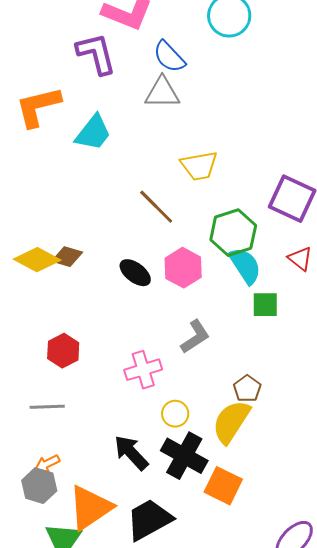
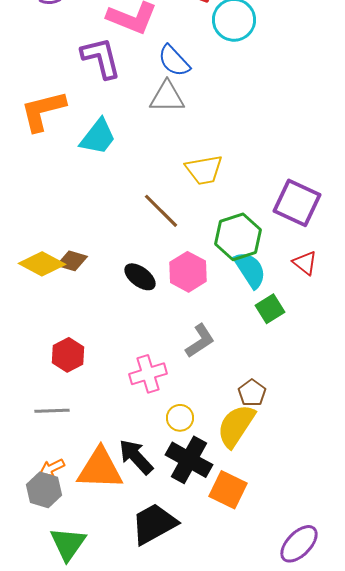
green square: (265, 305) -> (270, 309), turned -32
orange triangle: (90, 508) -> (100, 469), moved, turned 36

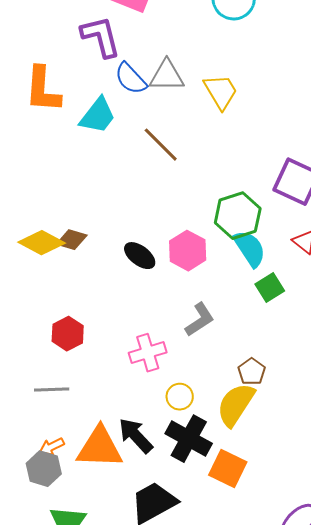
blue semicircle: (174, 61) -> (131, 79), moved
orange L-shape: (43, 111) -> (43, 90), turned -72
yellow trapezoid: (204, 170) -> (221, 92), moved, turned -111
brown line: (161, 211) -> (161, 145), moved

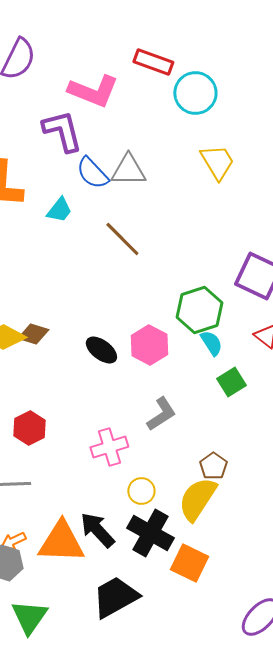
yellow trapezoid: (221, 92) -> (217, 162), moved
cyan trapezoid: (98, 116) -> (59, 210), size x0.7
cyan semicircle: (250, 249) -> (211, 343), size x0.7

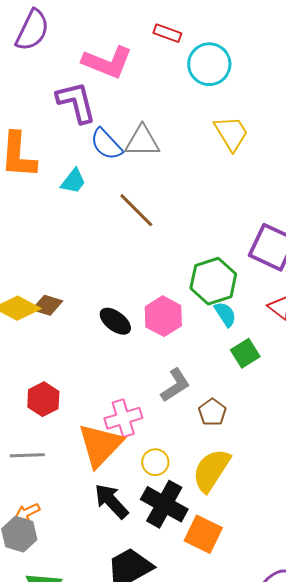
red rectangle: (153, 62) -> (167, 33), size x0.7
brown pentagon: (213, 466) -> (212, 412), moved
orange triangle: (61, 542) -> (100, 445), moved, turned -48

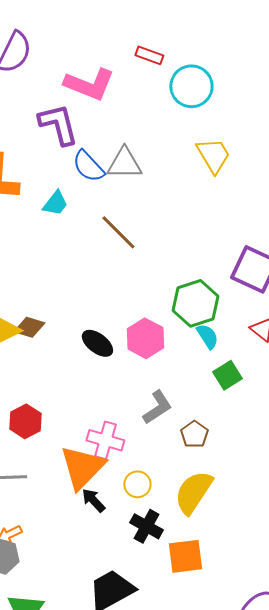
pink cross: (123, 418) -> (105, 440), turned 33
black arrow: (111, 501) -> (93, 500), moved, size x0.7
black cross: (164, 504) -> (146, 526), size x0.7
orange square: (203, 534) -> (185, 556), turned -33

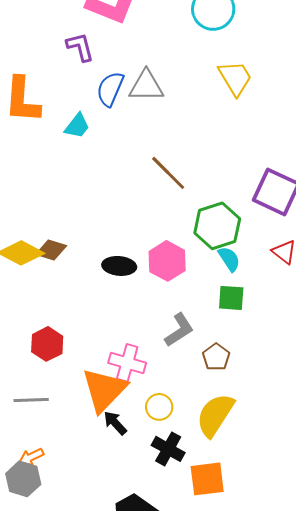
purple L-shape: (58, 124) -> (80, 47), size x0.7
blue semicircle: (88, 166) -> (110, 89), turned 66
brown line: (118, 232) -> (168, 173), moved
black ellipse: (97, 343) -> (119, 266), turned -32
green square: (227, 375) -> (231, 298), moved, turned 36

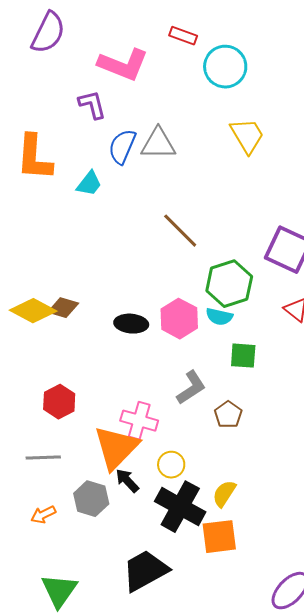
cyan semicircle: (229, 259) -> (219, 317), moved, turned 136
yellow semicircle: (215, 415) -> (224, 494), moved, size x0.6
black cross: (168, 449) -> (180, 507), size x1.5
gray hexagon: (23, 479) -> (91, 499), moved

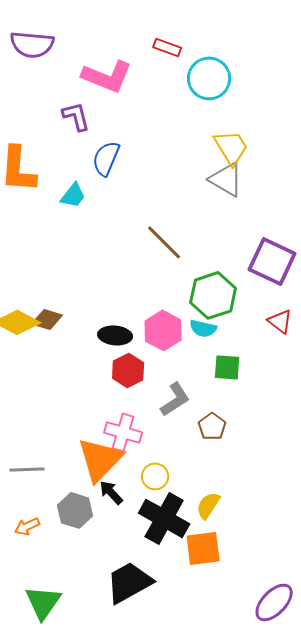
purple semicircle: (48, 33) -> (32, 44), turned 69
gray triangle: (158, 144) -> (226, 179), moved, turned 30
red hexagon: (59, 402) -> (128, 370), moved

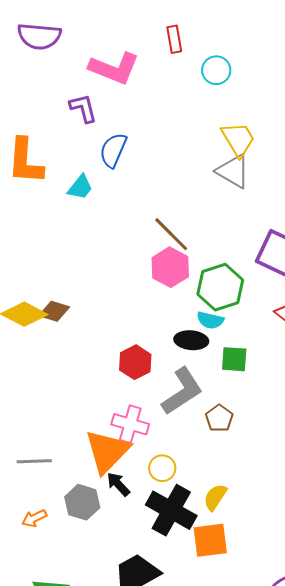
red rectangle: (167, 47) -> (174, 39), turned 60
cyan circle: (209, 78) -> (216, 70), size x0.7
pink hexagon: (163, 330) -> (170, 267), moved
black ellipse: (115, 335) -> (191, 340), moved
gray L-shape: (175, 399) -> (182, 391), size x1.4

